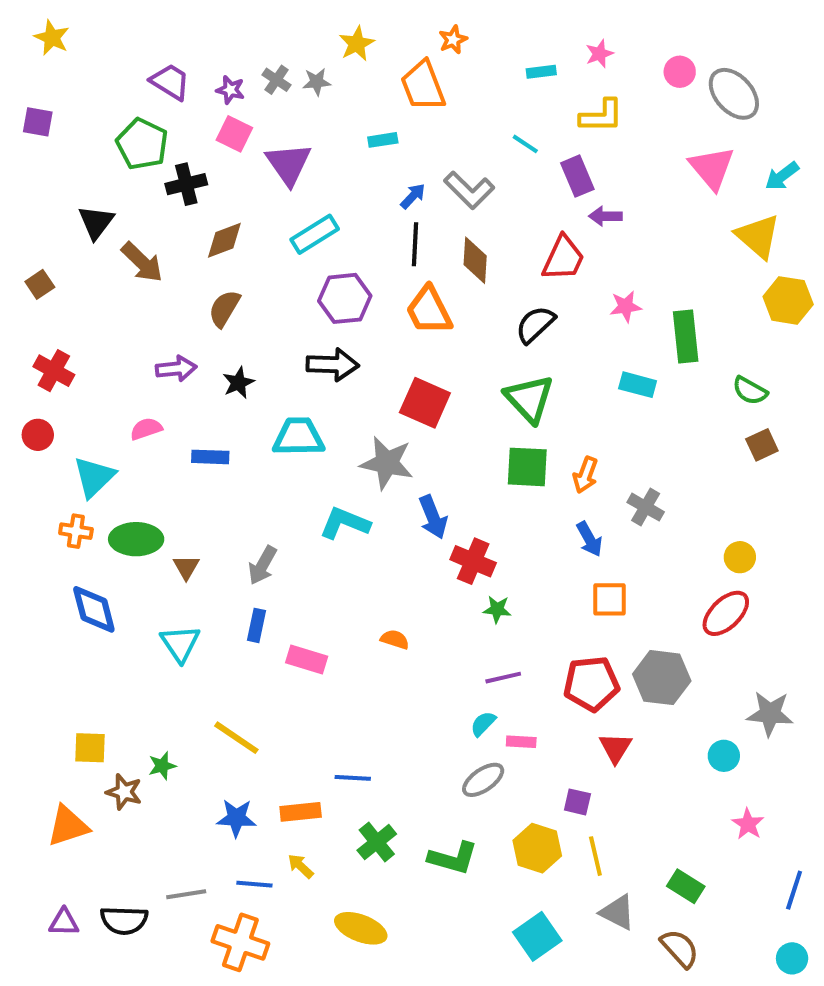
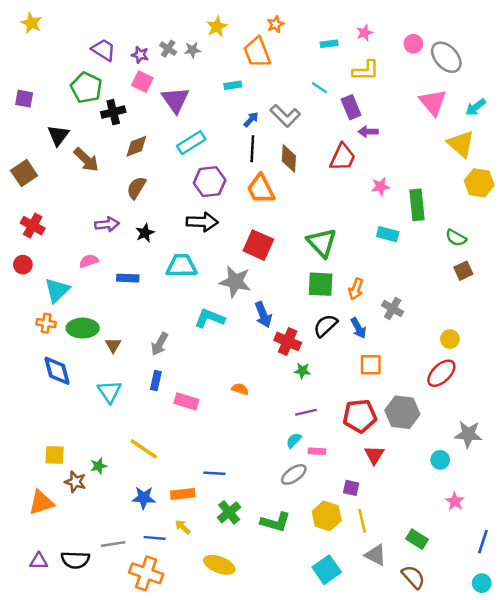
purple square: (38, 122) -> (24, 99), moved
brown square: (40, 284) -> (24, 173), size x1.5
black semicircle: (535, 324) -> (325, 326), moved

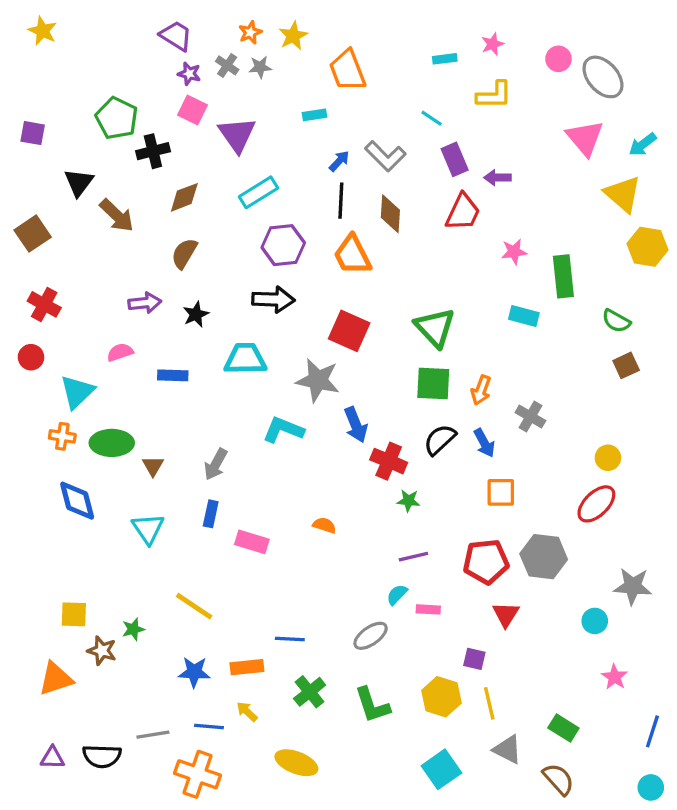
orange star: (275, 24) -> (250, 32), moved
purple trapezoid: (103, 50) -> (176, 36), moved
purple rectangle: (351, 107) -> (455, 159), moved
gray ellipse: (294, 474) -> (371, 636), moved
green L-shape: (275, 522) -> (372, 705), turned 56

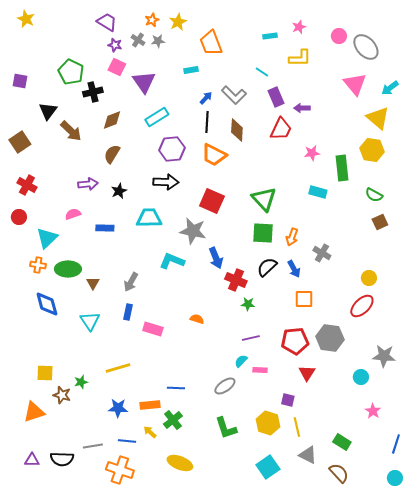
yellow hexagon: (647, 247) -> (372, 150), moved
orange trapezoid: (352, 255) -> (214, 155), turned -36
yellow line: (194, 606) -> (118, 368), turned -50
green cross: (310, 692) -> (173, 420), moved

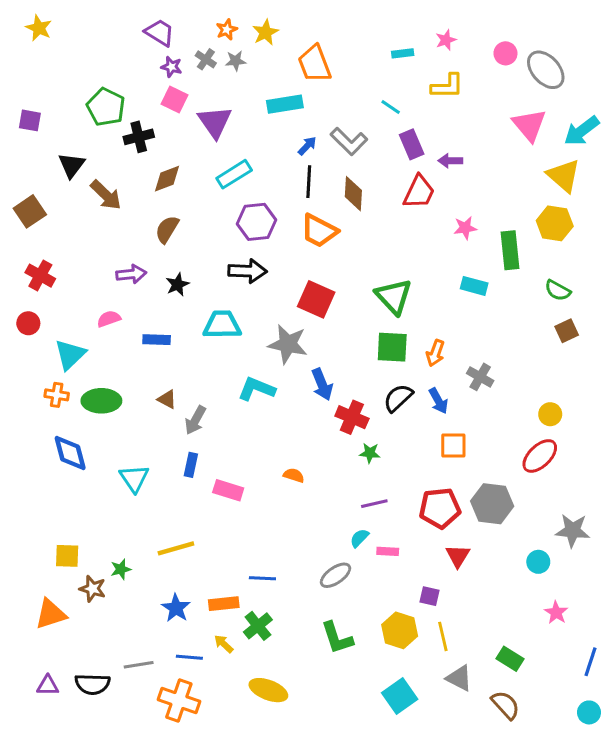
cyan rectangle: (191, 70) -> (285, 104), size x1.6
cyan arrow: (390, 88) -> (582, 131), size x1.4
brown triangle: (93, 283) -> (167, 399), moved, turned -32
blue star: (118, 408) -> (176, 608), turned 30

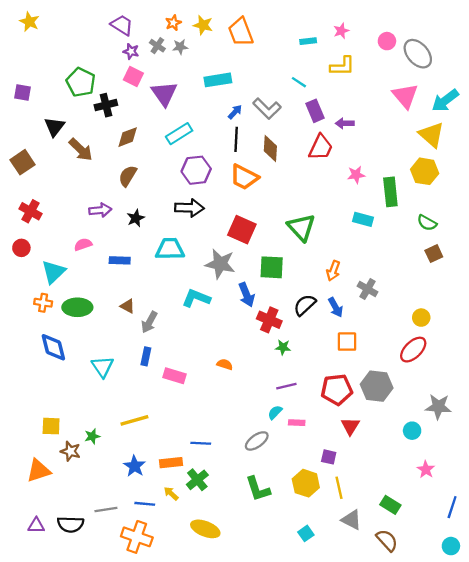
yellow star: (265, 32) -> (203, 25), turned -30
orange trapezoid: (315, 64) -> (241, 32), moved
green square: (392, 347) -> (272, 267), moved
cyan square: (400, 696) -> (306, 533), size x0.6

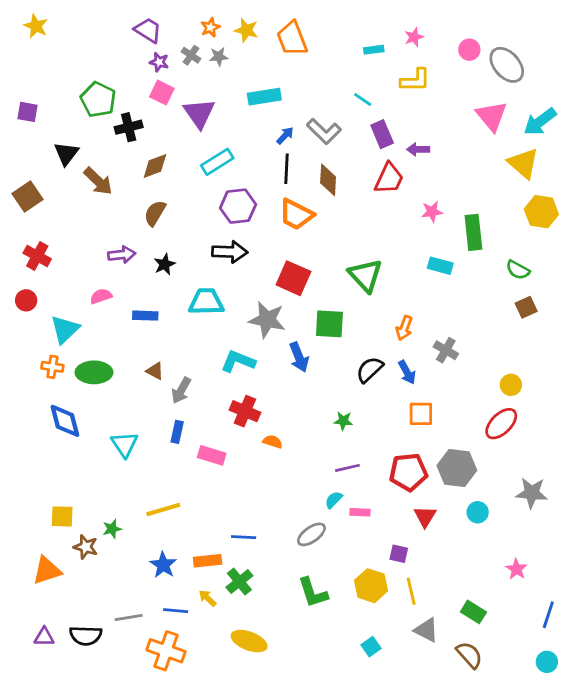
yellow hexagon: (425, 171) -> (541, 212), moved
red cross: (269, 320) -> (245, 411), moved
cyan circle: (412, 431) -> (478, 512), moved

